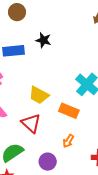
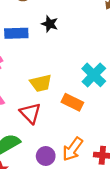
yellow trapezoid: (39, 95) -> (41, 83), turned -45
orange arrow: (68, 141) -> (73, 149), moved, size x1.6

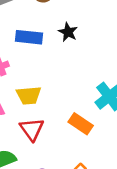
yellow trapezoid: (41, 83) -> (29, 95), moved

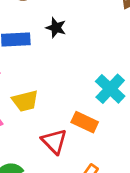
red triangle: (32, 129) -> (54, 141), moved

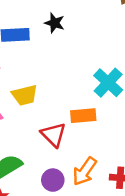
orange rectangle: (85, 122) -> (83, 116), turned -30

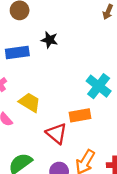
yellow trapezoid: (25, 95) -> (30, 102), turned -130

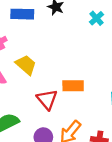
cyan cross: (99, 86) -> (96, 18), moved, size x0.6

